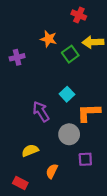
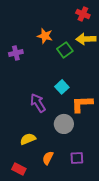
red cross: (79, 15) -> (83, 14), moved
purple square: (85, 159) -> (77, 158), moved

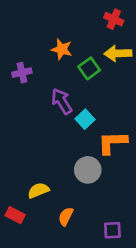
purple arrow: (38, 103) -> (62, 101), moved
purple square: (77, 158) -> (112, 230), moved
red rectangle: (19, 169) -> (15, 215), moved

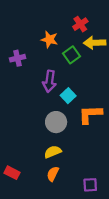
red cross: (114, 19) -> (80, 24), moved, turned 32
purple arrow: (62, 101) -> (49, 81), turned -140
gray circle: (88, 170) -> (56, 122), moved
yellow semicircle: (38, 190) -> (53, 152), moved

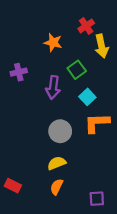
yellow arrow: (95, 43) -> (102, 46), turned -100
green square: (71, 55) -> (77, 70), moved
purple cross: (17, 58) -> (19, 72), moved
cyan square: (68, 96) -> (87, 97), moved

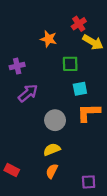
yellow arrow: (102, 46) -> (93, 42), turned -48
green square: (77, 70) -> (70, 64), turned 35
purple arrow: (53, 87) -> (28, 93), moved, turned -138
cyan square: (87, 97) -> (80, 89), turned 32

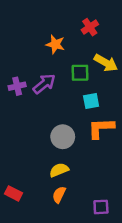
yellow arrow: (93, 42) -> (106, 63), moved
purple cross: (17, 66) -> (17, 86), moved
purple arrow: (28, 93) -> (44, 84), moved

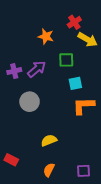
yellow arrow: (106, 63) -> (88, 40), moved
gray circle: (63, 137) -> (30, 102), moved
orange semicircle: (59, 195) -> (49, 170), moved

